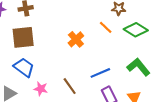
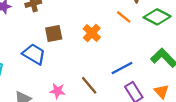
brown square: (23, 37) -> (54, 34), moved, size x0.7
blue trapezoid: (24, 67) -> (34, 54), moved

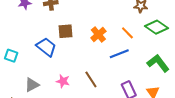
orange line: (124, 17) -> (127, 33), moved
blue line: (122, 68) -> (119, 54), moved

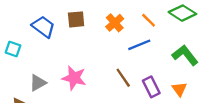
blue trapezoid: (46, 47) -> (43, 27), moved
brown line: (91, 79) -> (123, 78), moved
pink star: (63, 81) -> (74, 78), size x1.5

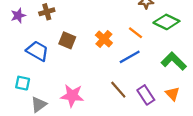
brown square: (76, 19) -> (67, 40), turned 35
cyan square: (13, 49) -> (23, 83), moved

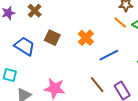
brown cross: (47, 12) -> (35, 11), turned -32
orange line: (135, 33) -> (120, 23), moved

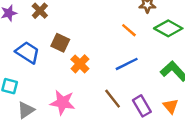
orange line: (120, 23) -> (129, 30), moved
orange cross: (86, 38) -> (80, 64), moved

